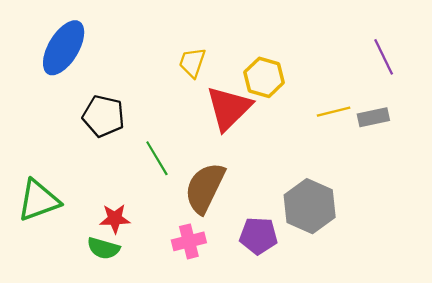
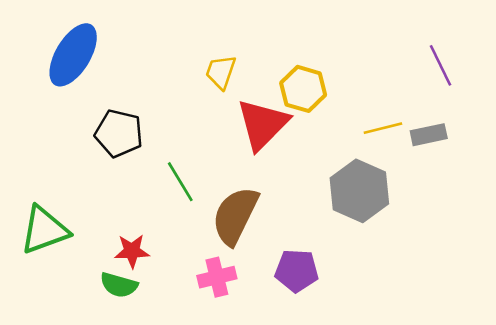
gray hexagon: (310, 206) -> (359, 191), moved

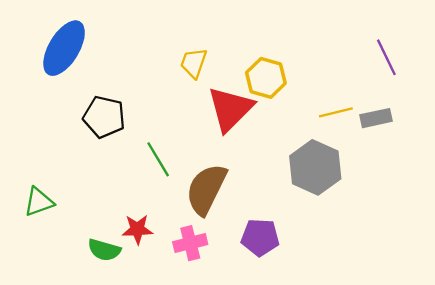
green triangle: (44, 230) -> (39, 202), size x0.7
red star: (132, 251) -> (137, 229), moved

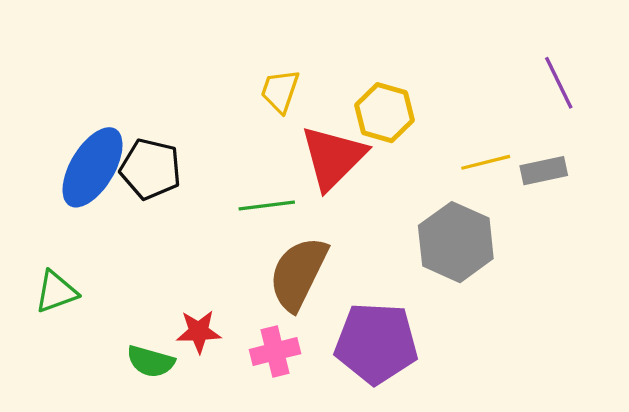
blue ellipse: (64, 48) -> (93, 167), moved
green line: (158, 159) -> (267, 206), moved, turned -66
purple pentagon: (260, 237) -> (376, 343), size x1.5

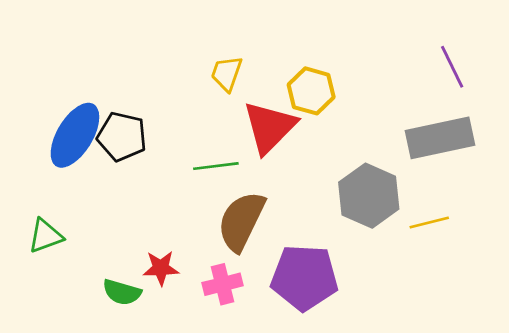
yellow line: (486, 162) -> (429, 222), moved
gray rectangle: (544, 171) -> (440, 138), size x1.8

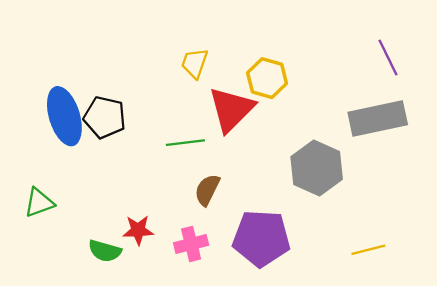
blue ellipse: (75, 135) -> (64, 116), turned -48
brown semicircle: (241, 221) -> (207, 190), size x0.6
yellow line: (429, 222) -> (368, 250), moved

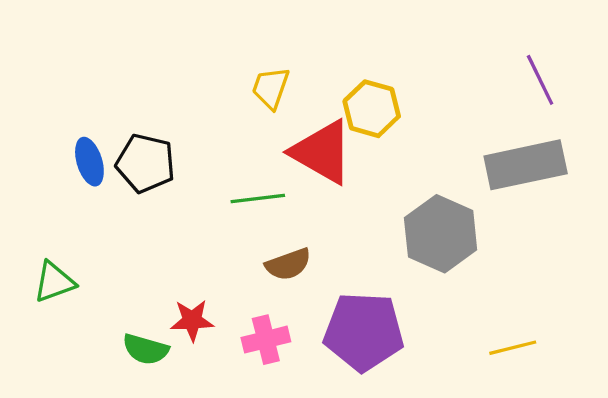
red triangle: (231, 109) -> (322, 152), turned -45
blue ellipse: (64, 116) -> (89, 162), size x0.6
brown semicircle: (207, 190) -> (288, 264), turned -136

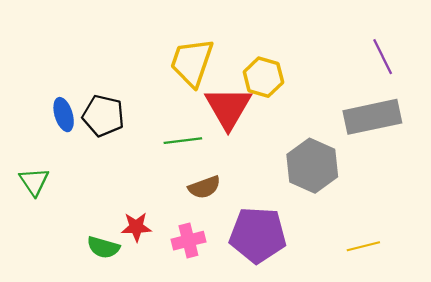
yellow trapezoid: (271, 88) -> (192, 62), size x1.6
red triangle: (322, 152) -> (228, 108), turned 30
green triangle: (54, 282) -> (34, 182), moved, turned -44

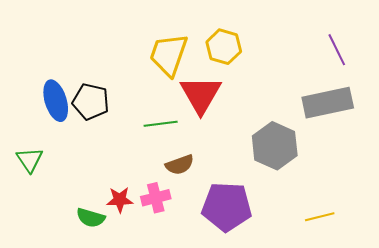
yellow hexagon: (263, 77) -> (224, 47), moved
blue ellipse: (64, 115) -> (56, 101), size x1.4
pink cross: (188, 241) -> (156, 198), moved

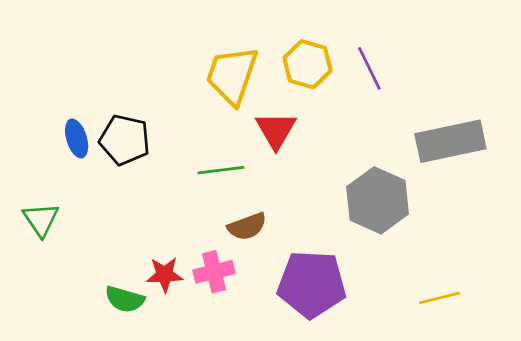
purple line: (337, 50) -> (369, 68), moved
red triangle: (201, 95) -> (276, 130), size x0.7
blue ellipse: (56, 101) -> (77, 138), size x0.7

